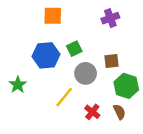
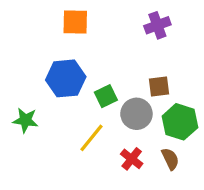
green square: (74, 49) -> (106, 96), moved
gray circle: (86, 73) -> (136, 114), moved
green star: (18, 85) -> (25, 120), turned -30

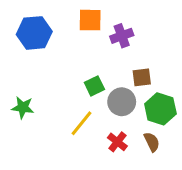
orange square: (75, 22) -> (90, 20), moved
purple cross: (157, 25) -> (122, 36), moved
blue hexagon: (66, 78) -> (34, 33), moved

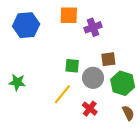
green square: (94, 86) -> (72, 66), turned 32
brown semicircle: (152, 142) -> (128, 113), moved

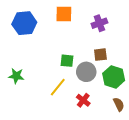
purple cross: (93, 27) -> (99, 23), moved

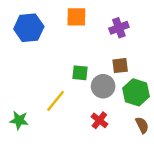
green star: (16, 76) -> (19, 120), moved
yellow line: (58, 87) -> (56, 101), moved

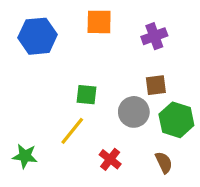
green square: (80, 73) -> (86, 95), moved
red cross: (99, 120) -> (110, 159), moved
brown semicircle: (142, 125) -> (164, 162), moved

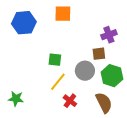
purple cross: (154, 36) -> (109, 35), moved
yellow line: (72, 131) -> (58, 82), moved
brown semicircle: (164, 162) -> (104, 103), size x1.5

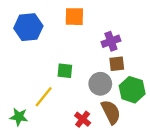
purple cross: (109, 35) -> (111, 41), moved
yellow line: (58, 82) -> (44, 97), moved
brown semicircle: (104, 103) -> (111, 112), moved

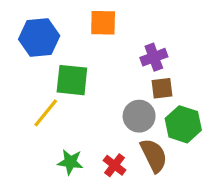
green square: (65, 71) -> (72, 80), moved, size x1.5
yellow line: (44, 97) -> (46, 113), moved
green star: (19, 117) -> (70, 162), moved

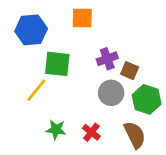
purple cross: (154, 57) -> (107, 59), moved
brown square: (162, 88) -> (130, 71), turned 30
brown semicircle: (154, 155) -> (135, 135), moved

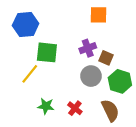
orange square: (82, 18) -> (99, 15), moved

